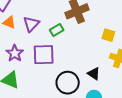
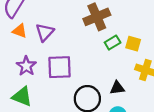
green rectangle: (57, 30) -> (113, 43), moved
black triangle: (94, 74) -> (117, 88), turned -40

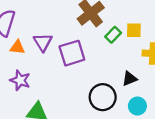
purple star: (26, 66) -> (20, 80), moved
purple square: (60, 67) -> (72, 53), moved

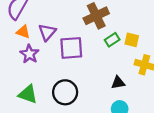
purple star: (20, 80) -> (29, 54), moved
black circle: (103, 97) -> (65, 92), moved

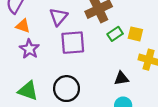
purple triangle: (47, 32) -> (58, 17), moved

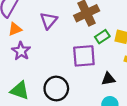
orange triangle: (23, 26) -> (15, 29), turned -40
purple square: (73, 43) -> (84, 56), moved

